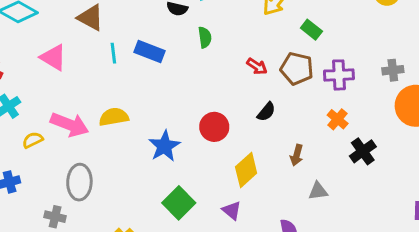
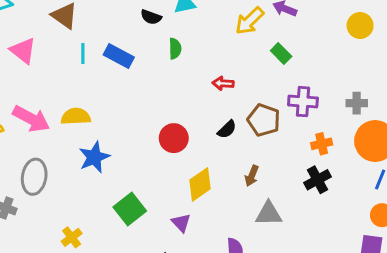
red arrow: (257, 66) -> (223, 83), turned 144
brown pentagon: (297, 69) -> (264, 120), moved
orange cross: (338, 119) -> (322, 144), moved, turned 30
blue star: (164, 146) -> (94, 157), moved
gray triangle: (318, 191) -> (269, 214), size x1.4

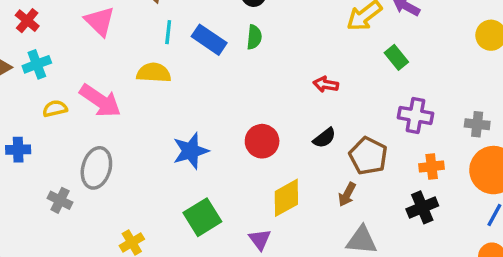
green semicircle: (175, 49) -> (254, 37), moved
yellow semicircle: (76, 116) -> (154, 73), moved
brown pentagon: (264, 120) -> (368, 156), moved
blue star: (94, 157) -> (191, 151), moved

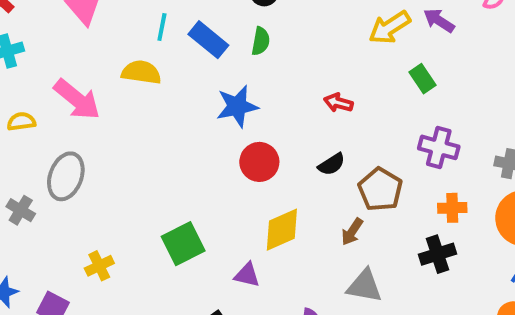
yellow semicircle: (55, 109) -> (21, 122), moved
blue star: (191, 151) -> (237, 106), moved
purple triangle: (260, 239) -> (247, 275), turned -45

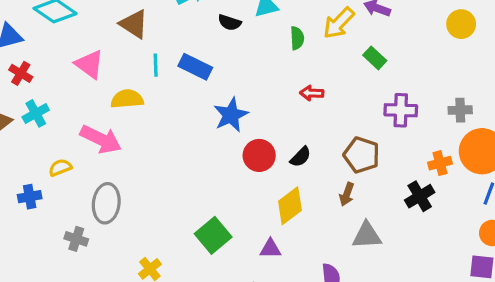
green semicircle: (261, 41) -> (297, 38), moved
yellow semicircle: (141, 72) -> (127, 99), moved
black semicircle: (332, 164) -> (301, 157), moved
orange cross: (452, 208) -> (440, 163), moved

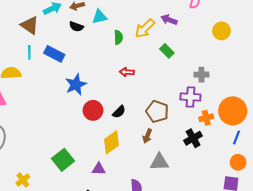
brown triangle: (134, 24) -> (30, 25), moved
purple cross: (401, 110) -> (190, 97), moved
gray cross: (460, 110) -> (201, 75), moved

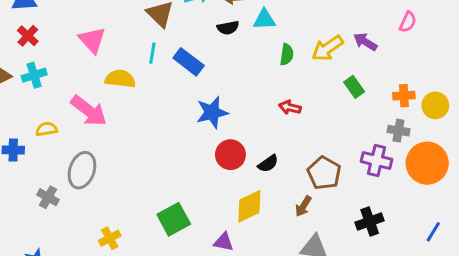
black semicircle: (76, 27) -> (228, 28), turned -40
yellow circle: (221, 31) -> (435, 105), moved
orange circle: (233, 111) -> (427, 163), moved
orange cross: (206, 118) -> (404, 96), moved

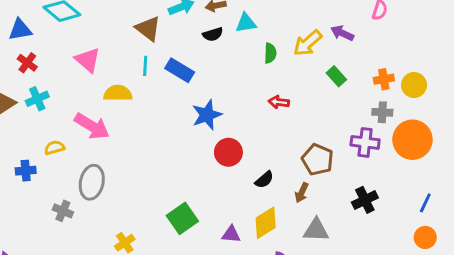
black semicircle: (268, 164) -> (264, 180), moved
yellow diamond: (249, 206) -> (266, 223), moved

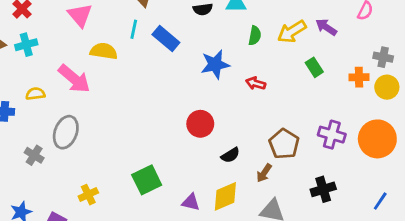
gray cross: (382, 112) -> (383, 57), moved
blue star: (207, 115) -> (215, 64), moved

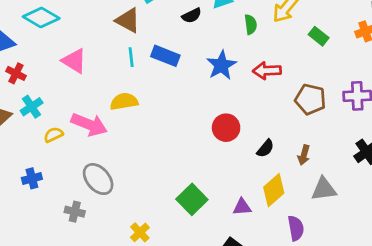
yellow semicircle: (104, 51) -> (124, 101), moved
red arrow: (256, 83) -> (267, 71), size x1.4
yellow semicircle: (35, 94) -> (53, 135), moved
gray ellipse: (66, 132) -> (98, 179), turned -44
brown pentagon: (284, 144) -> (310, 99), moved

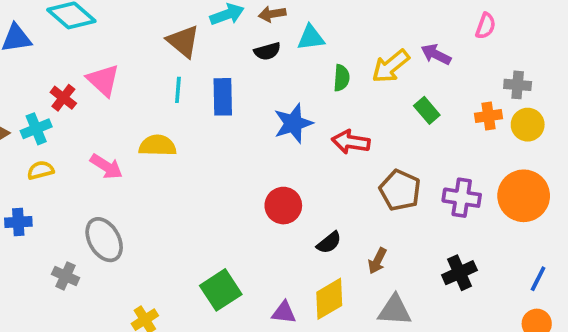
blue rectangle: (165, 56) -> (223, 97), turned 56
red cross: (16, 73) -> (63, 98), moved
pink arrow: (89, 124) -> (106, 167), size x0.7
yellow semicircle: (53, 135) -> (41, 170), moved

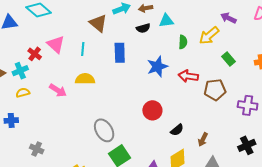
purple arrow: (436, 54) -> (228, 18), moved
cyan line: (178, 90) -> (83, 49), moved
brown pentagon: (400, 190) -> (215, 90), moved, turned -30
gray ellipse: (104, 240) -> (104, 130), moved

